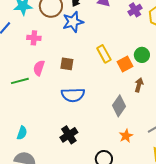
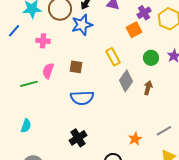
orange square: (125, 64) -> (134, 30), moved
gray diamond: (119, 106) -> (126, 81), moved
cyan semicircle: (22, 133) -> (26, 126), moved

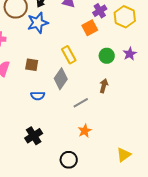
gray diamond: (126, 81) -> (61, 79), moved
blue semicircle: (82, 98) -> (38, 96), size x0.6
gray line: (164, 131) -> (81, 103), moved
orange star: (135, 139) -> (85, 131), moved

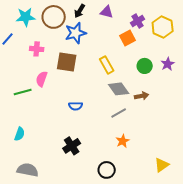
brown square: (32, 65) -> (67, 62), moved, size x1.5
gray diamond: (61, 79) -> (119, 89), moved, turned -70
brown arrow: (104, 86) -> (142, 96), turned 64

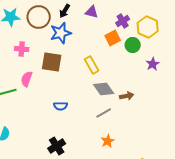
green circle: (145, 66) -> (133, 45), moved

